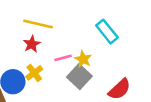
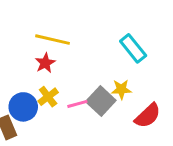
pink line: (63, 58) -> (77, 104), moved
yellow star: (83, 59) -> (121, 89), moved, turned -30

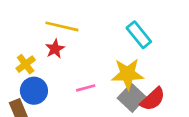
yellow star: (121, 89) -> (128, 74), size x1.6
yellow cross: (48, 97) -> (26, 64), moved
gray square: (101, 101) -> (132, 98), moved

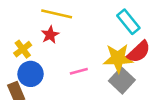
red semicircle: (153, 99) -> (139, 52), moved

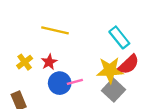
red star: (50, 35) -> (49, 62), moved
blue circle: (31, 74) -> (60, 83), moved

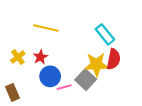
red semicircle: (129, 64) -> (114, 59), turned -36
pink line: (75, 82) -> (64, 87), moved
gray square: (113, 90) -> (86, 80), moved

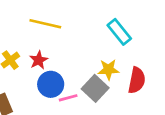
red semicircle: (114, 59) -> (137, 80), moved
yellow star: (96, 65) -> (109, 70), size x0.7

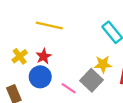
blue circle: (51, 84) -> (40, 77), moved
pink line: (68, 98) -> (69, 88), turned 49

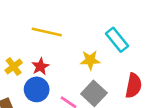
yellow star: (103, 64) -> (90, 60), moved

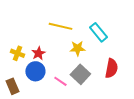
yellow line: (47, 32) -> (60, 26), moved
yellow cross: (14, 66) -> (17, 53), turned -32

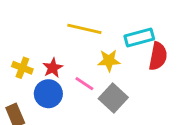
cyan rectangle: (98, 32) -> (139, 37), turned -66
red semicircle: (111, 68) -> (158, 56), moved
pink line: (60, 81) -> (84, 84), moved

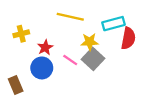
yellow cross: (22, 68) -> (21, 34), moved, turned -35
gray square: (113, 98) -> (93, 59), moved

